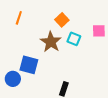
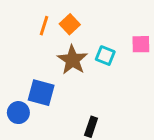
orange line: (19, 18) -> (44, 26), moved
orange square: (62, 20) -> (70, 24), moved

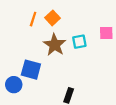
cyan square: (105, 56) -> (79, 42), turned -32

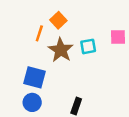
orange line: (33, 19) -> (39, 33), moved
blue circle: (14, 85) -> (32, 102), moved

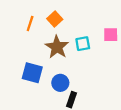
orange line: (39, 33) -> (30, 24), moved
blue circle: (32, 102) -> (60, 83), moved

